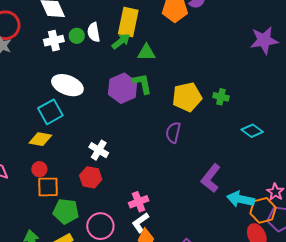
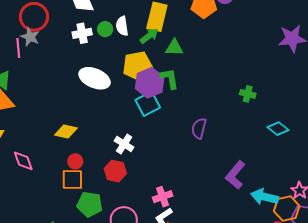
yellow pentagon: (187, 97) -> (137, 66), moved
cyan square: (50, 112) -> (148, 104), moved
red circle: (39, 169) -> (75, 161), moved

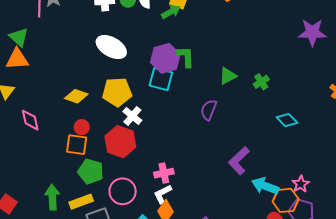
green triangle: (174, 48) -> (228, 76), moved, turned -36
yellow pentagon: (137, 66) -> (117, 92), moved
green cross: (248, 94) -> (261, 82), turned 35
cyan square: (148, 104) -> (161, 79), turned 35
red hexagon: (115, 171) -> (120, 142), size x1.4

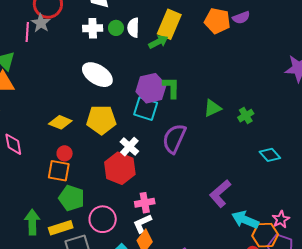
purple semicircle: (209, 110) -> (174, 139), moved, size x1.4
white cross: (132, 116) -> (129, 147), moved
red hexagon: (120, 142) -> (120, 168), moved

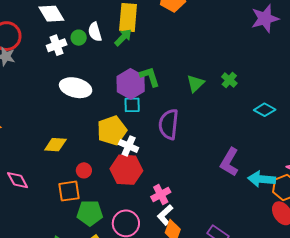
cyan square: (146, 109) -> (132, 105), size x0.7
yellow pentagon: (101, 120) -> (112, 130), moved
red circle: (65, 153) -> (84, 170), moved

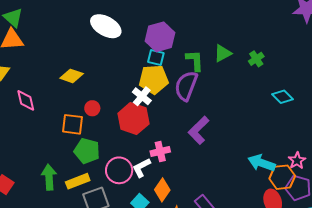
green L-shape: (150, 77) -> (195, 61), moved
yellow pentagon: (112, 130) -> (154, 79), moved
purple L-shape: (229, 162) -> (199, 130), moved
white L-shape: (165, 215) -> (141, 168), moved

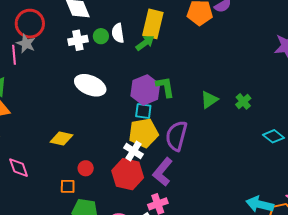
green L-shape: (195, 61) -> (165, 87), moved
orange square: (73, 124) -> (68, 186), size x0.7
purple L-shape: (199, 130) -> (163, 172), moved

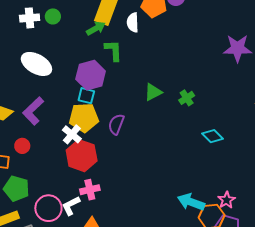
white semicircle: (118, 33) -> (133, 22), moved
green L-shape: (165, 87) -> (113, 50), moved
purple semicircle: (176, 136) -> (116, 124), size x0.7
purple L-shape: (163, 172) -> (33, 111), moved
red hexagon: (128, 174) -> (82, 156), moved

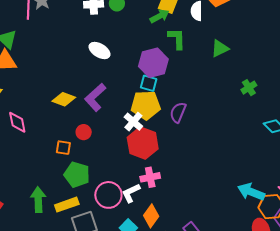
white ellipse: (36, 64) -> (100, 51), size x0.7
green triangle: (153, 92) -> (220, 48), moved

